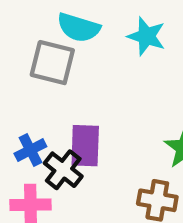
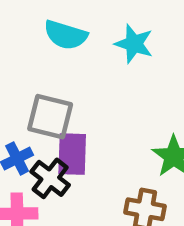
gray square: (52, 63) -> (50, 117), moved

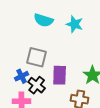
purple rectangle: (72, 154) -> (60, 75), moved

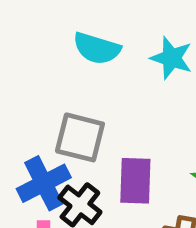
blue cross: (22, 76) -> (44, 183), size x1.5

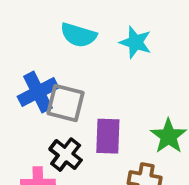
blue cross: (44, 183) -> (38, 92), moved

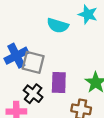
cyan semicircle: (78, 35) -> (58, 26), moved
cyan star: (135, 42) -> (88, 14), moved

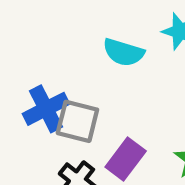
purple rectangle: (59, 82) -> (126, 159), turned 35

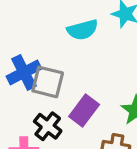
cyan semicircle: (123, 52) -> (83, 30), turned -32

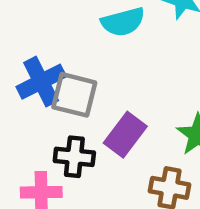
black cross: (48, 126) -> (74, 157), turned -32

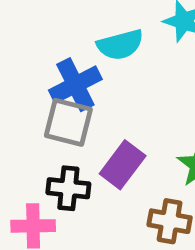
blue cross: (41, 82) -> (75, 85), moved

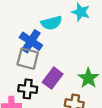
blue cross: (75, 85) -> (31, 41), turned -30

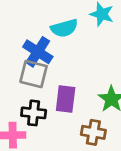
purple rectangle: (53, 78) -> (66, 99), turned -30

